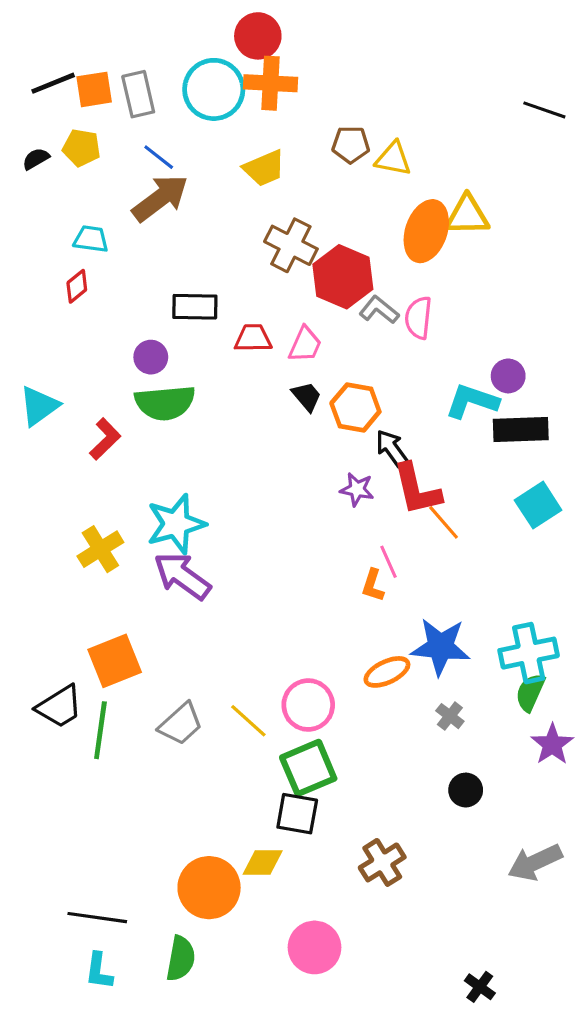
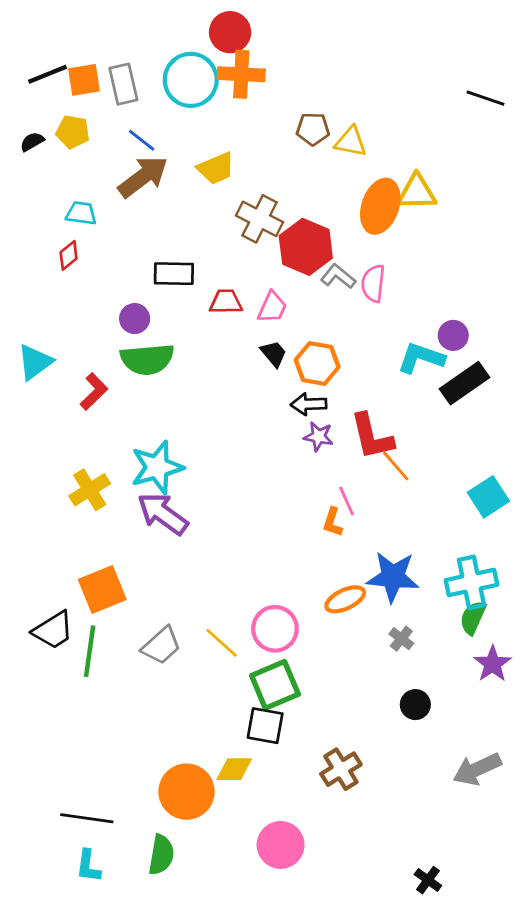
yellow trapezoid: (264, 168) -> (216, 168), moved
black rectangle: (521, 429) -> (464, 383), turned -33
black arrow: (392, 448) -> (309, 404), moved, turned -56
cyan square: (538, 505) -> (488, 497), moved

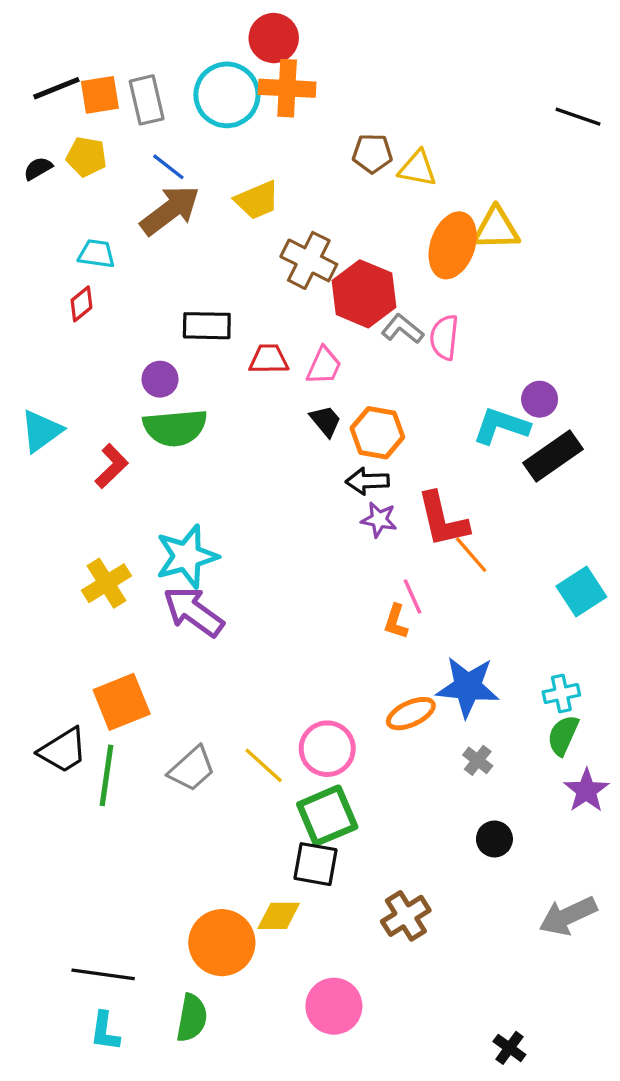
cyan cross: (471, 582) -> (561, 693), size x0.6

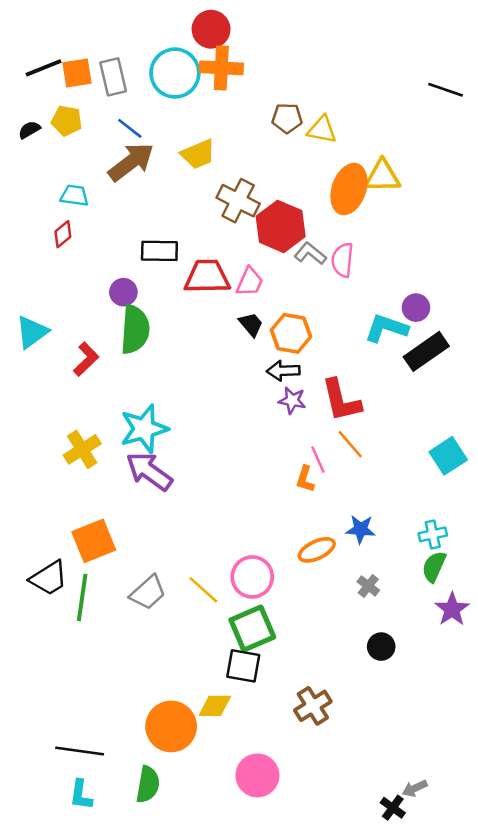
red trapezoid: (269, 359) -> (207, 277), size x1.5
green semicircle: (175, 428) -> (135, 330), turned -81
orange line: (471, 555) -> (350, 444), moved
blue star: (468, 687) -> (361, 529), size x0.6
gray arrow: (568, 916) -> (415, 788), moved, size x0.6

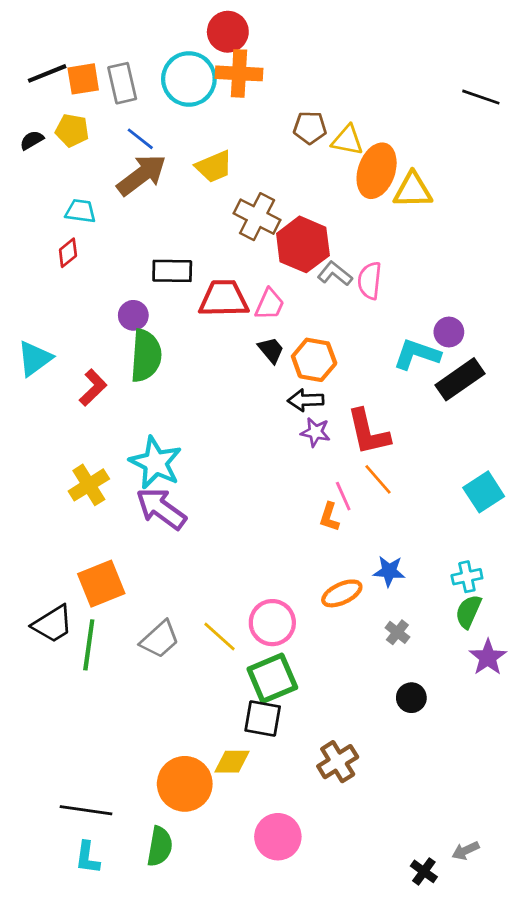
orange ellipse: (349, 189) -> (377, 171), moved
cyan star: (144, 429) -> (156, 463), turned -30
gray arrow: (415, 788) -> (466, 851), moved

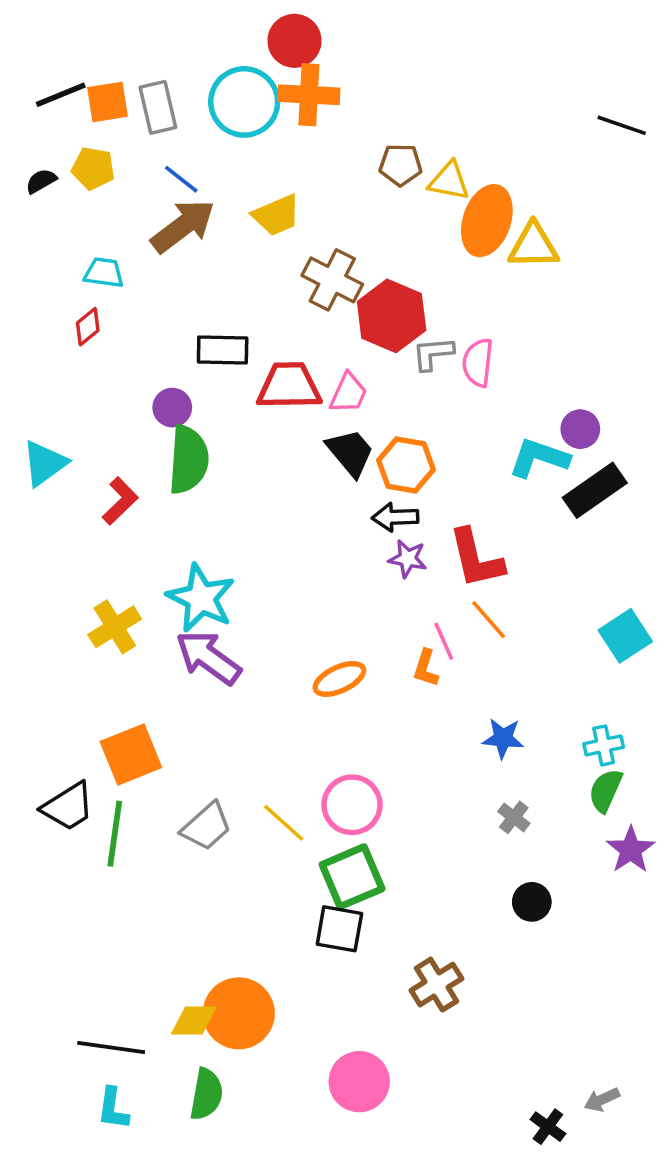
gray L-shape: (335, 274) -> (433, 354), turned -44
black trapezoid: (271, 350) -> (350, 452), size x1.4
orange ellipse: (342, 593) -> (339, 679), moved
yellow diamond: (232, 762) -> (194, 1021), moved

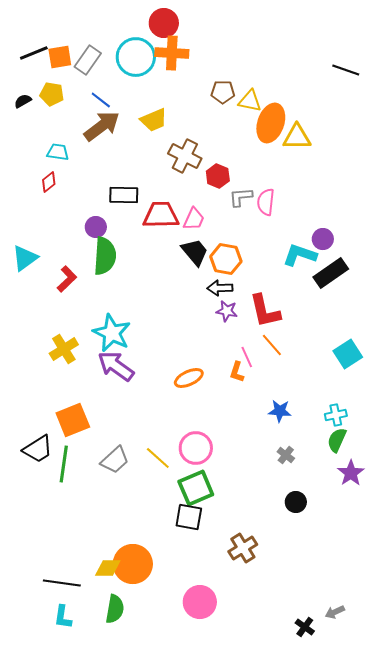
gray rectangle: (158, 107) -> (88, 60), turned 48
red hexagon: (392, 316) -> (218, 176), size x0.6

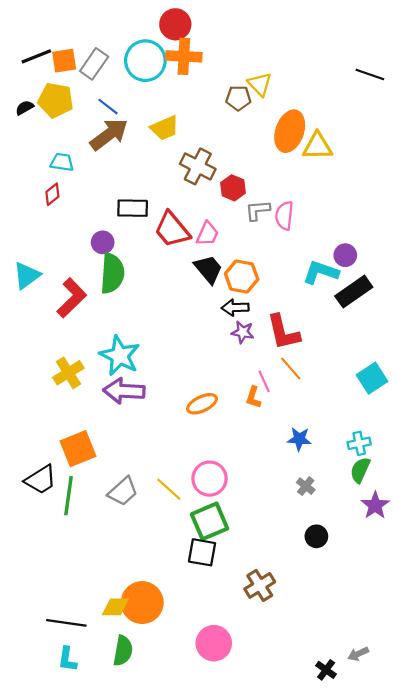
yellow pentagon: (52, 94) -> (56, 100), size x1.4
yellow triangle: (250, 101) -> (260, 84), moved, turned 35
red trapezoid: (161, 215) -> (172, 230), turned -129
red L-shape: (67, 279) -> (72, 298), size x1.4
purple arrow: (116, 366) -> (124, 391), turned -33

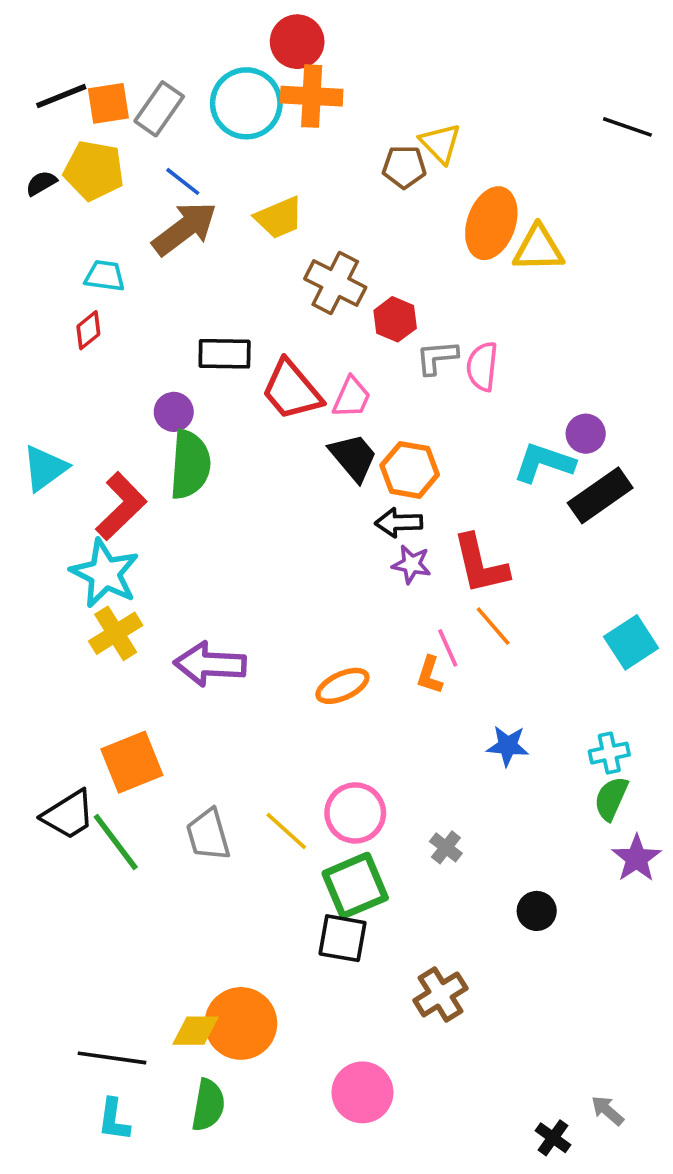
cyan star: (120, 356) -> (105, 573), moved
gray cross: (306, 486) -> (446, 847), moved
gray trapezoid: (123, 491) -> (208, 835), turned 116
green line: (68, 496) -> (116, 842), turned -45
gray arrow: (358, 654) -> (607, 1111), turned 66

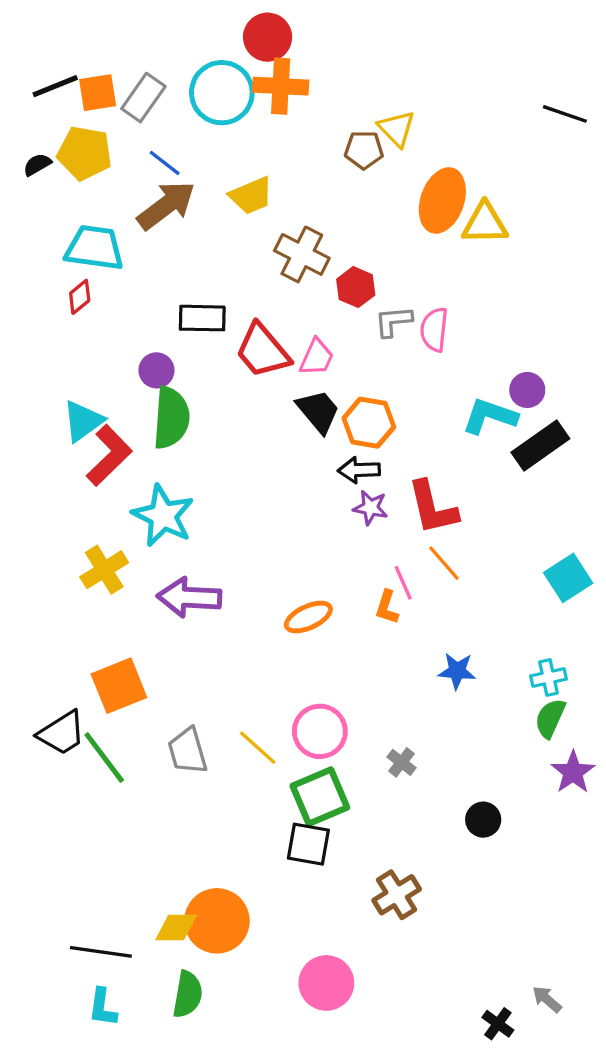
cyan trapezoid: (105, 276) -> (94, 248), size x1.6
cyan triangle: (45, 468) -> (83, 421), moved
cyan star: (105, 573) -> (163, 516), moved

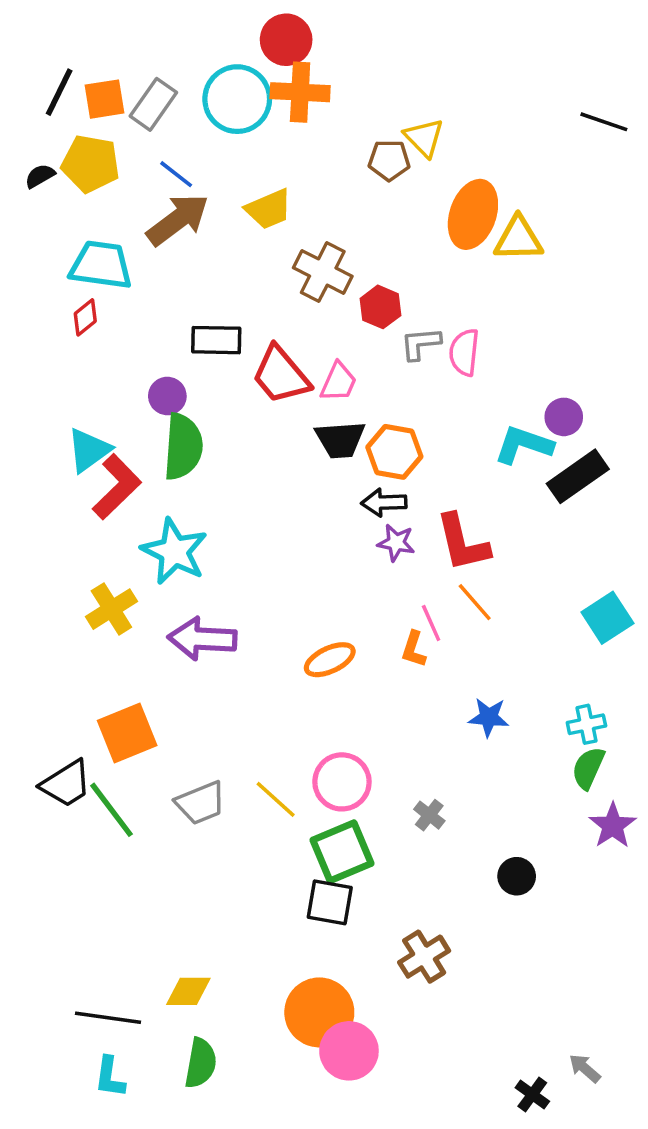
black line: (55, 86) -> (59, 92), turned -42
black trapezoid: (318, 411) -> (340, 440), turned 126
gray trapezoid: (188, 751) -> (201, 803), turned -96
orange circle: (217, 921) -> (319, 1012), moved

